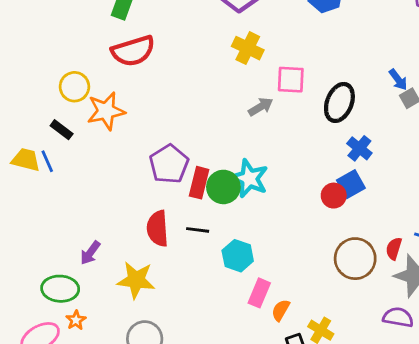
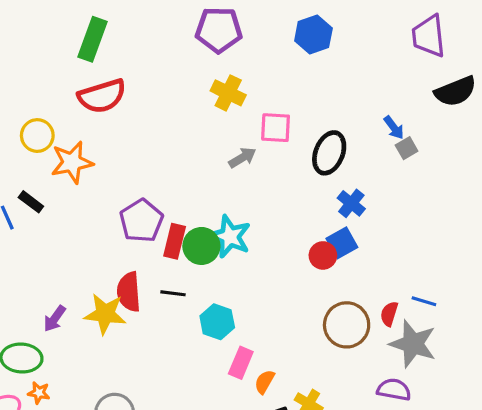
black rectangle: (62, 130) -> (31, 202), moved
yellow star: (136, 280) -> (105, 314), moved
orange star: (76, 320) -> (39, 393), turned -30

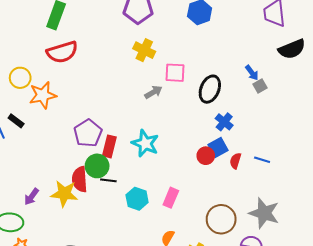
green circle: (201, 246) -> (97, 166), moved
blue line: (424, 301) -> (262, 160), moved
red semicircle: (389, 314) -> (235, 161), moved
brown circle: (347, 325) -> (221, 219), moved
pink rectangle: (241, 363) -> (171, 198), moved

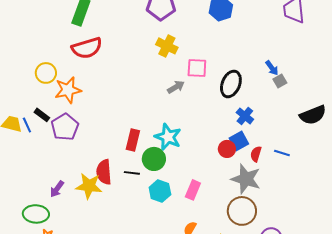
black semicircle: (292, 49) -> (313, 115), moved
purple pentagon: (88, 133) -> (65, 127), moved
green circle: (97, 166) -> (154, 159), moved
gray star: (264, 213) -> (246, 179), moved

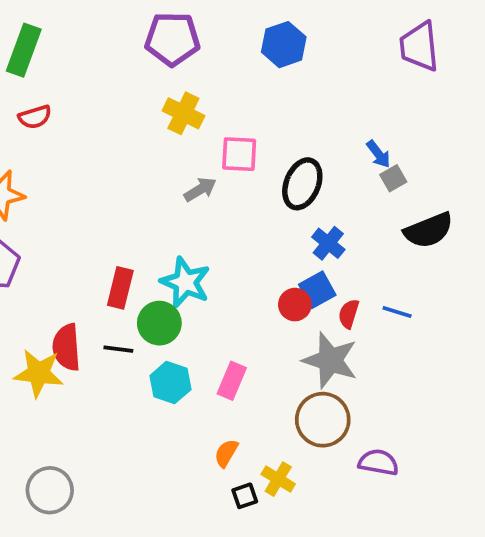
red semicircle: (87, 48) -> (35, 117), size x0.6
black semicircle: (313, 115) -> (429, 230), moved

